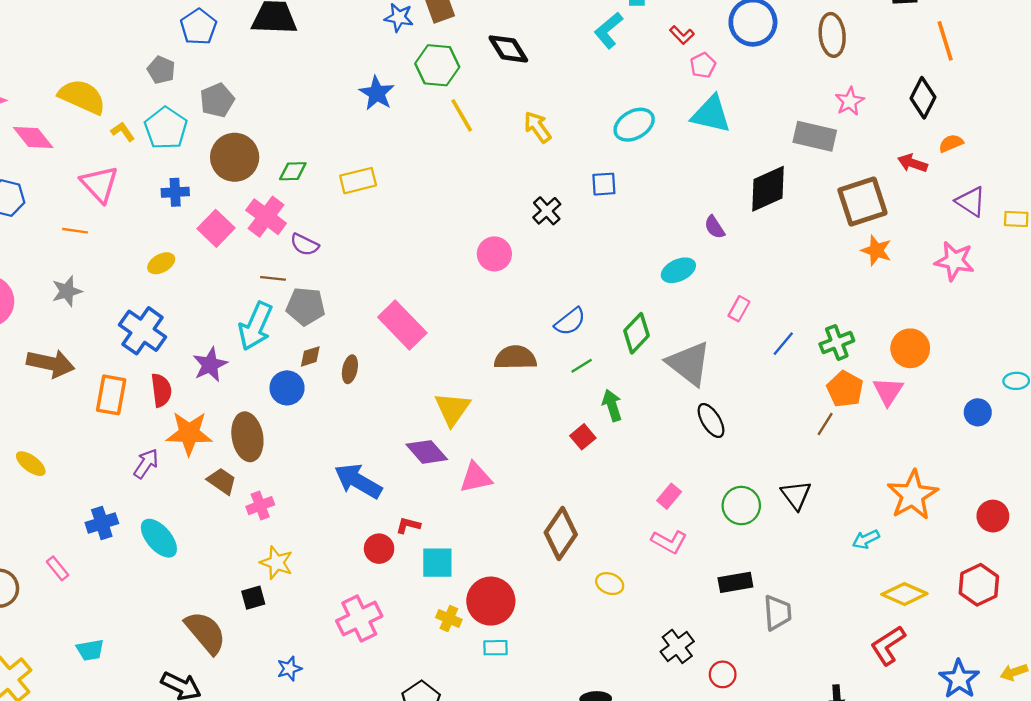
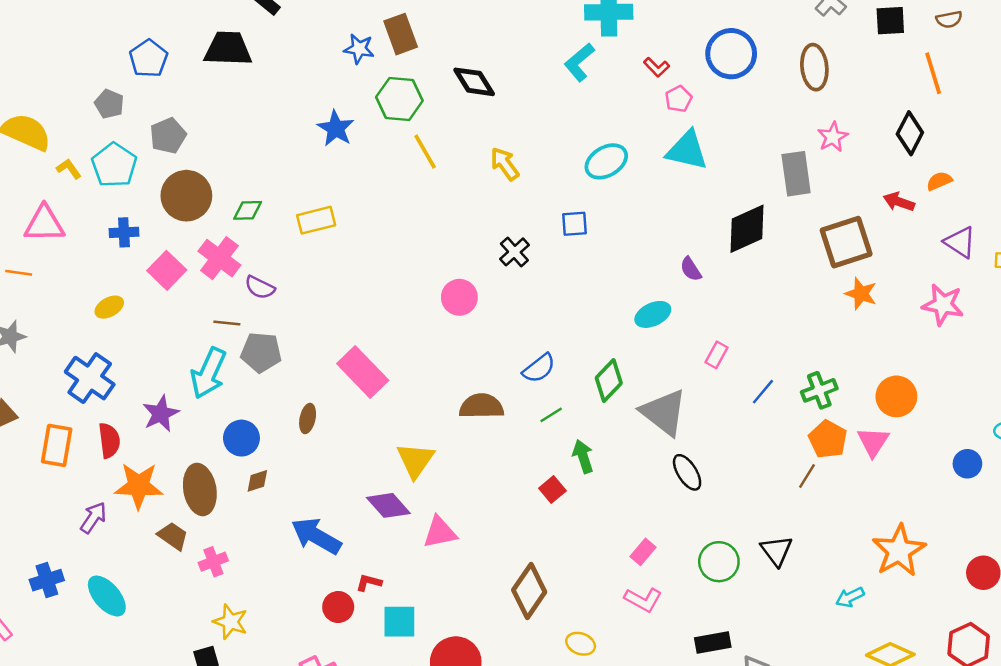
gray rectangle: (815, 136) -> (796, 174), turned 69
pink triangle: (99, 184) -> (44, 224), turned -48
brown diamond: (310, 356) -> (257, 481), moved

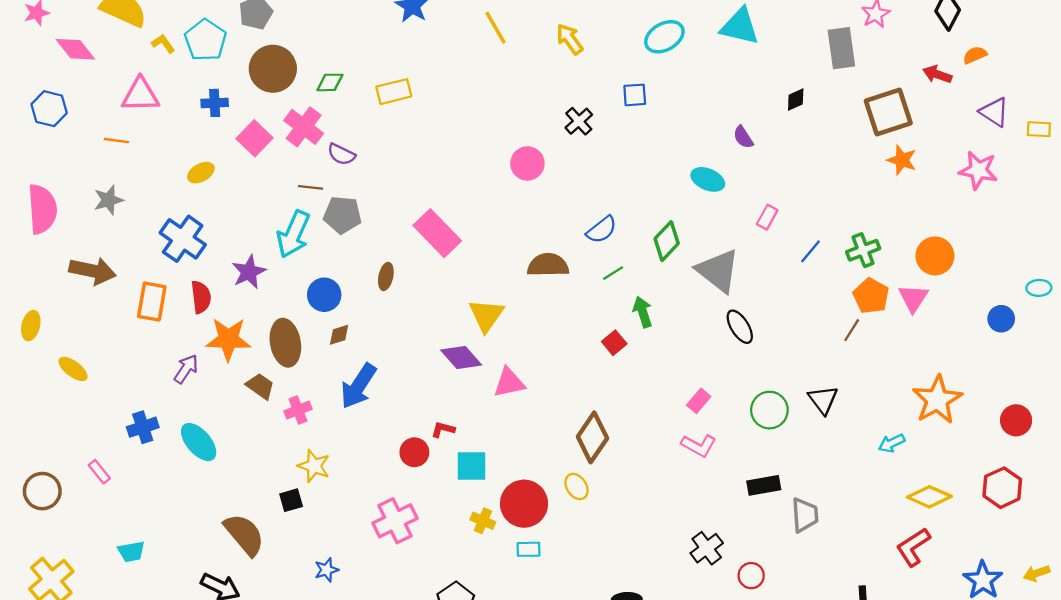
black diamond: (747, 229) -> (796, 100), size x0.5
cyan ellipse: (653, 314) -> (708, 179), turned 48
blue arrow: (316, 536) -> (358, 386), moved, turned -87
yellow ellipse: (581, 644) -> (577, 487), moved, turned 35

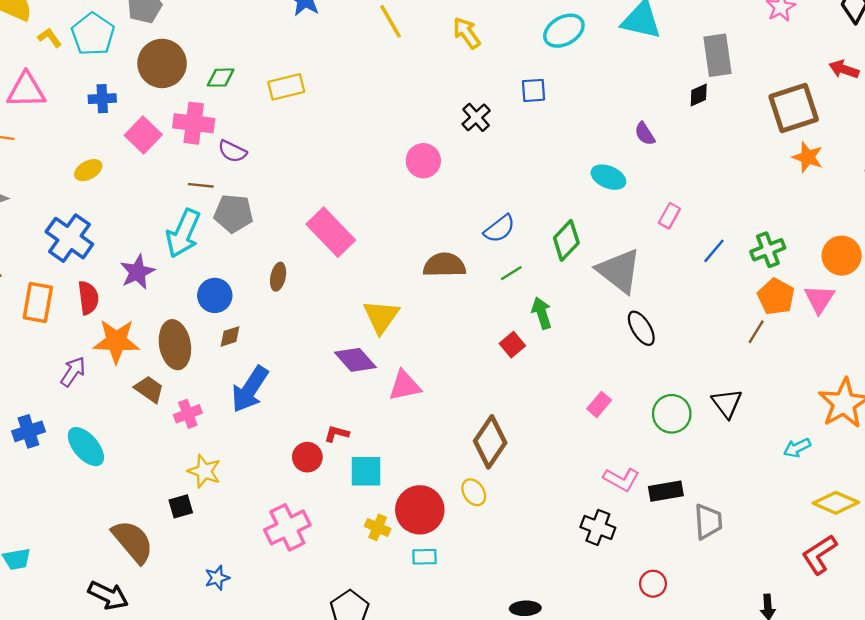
gray rectangle: (841, 48) -> (717, 55), moved
pink cross: (304, 127) -> (194, 123), turned -30
pink L-shape: (699, 445) -> (621, 479), moved
black cross: (707, 548) -> (598, 527), moved, turned -32

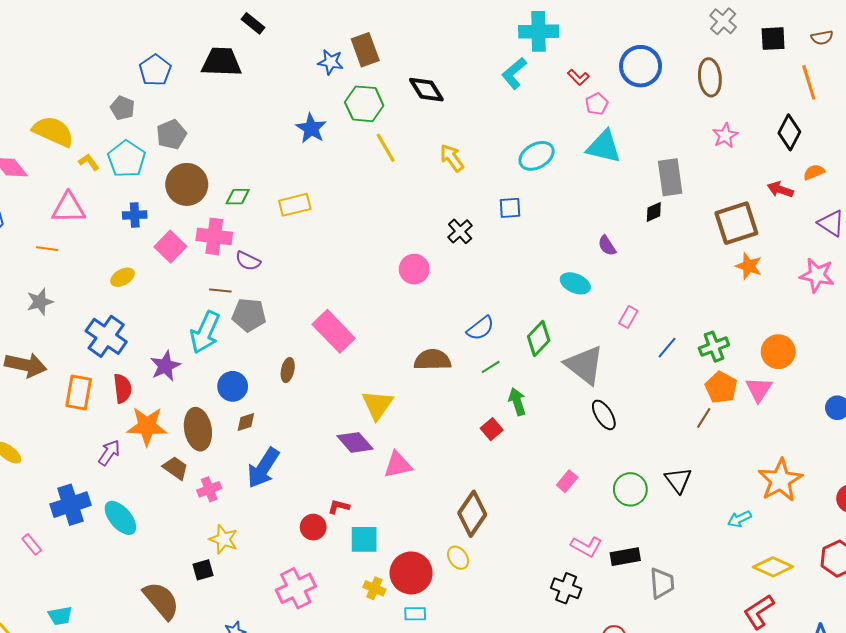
blue cross: (28, 431) -> (70, 505), size x1.4

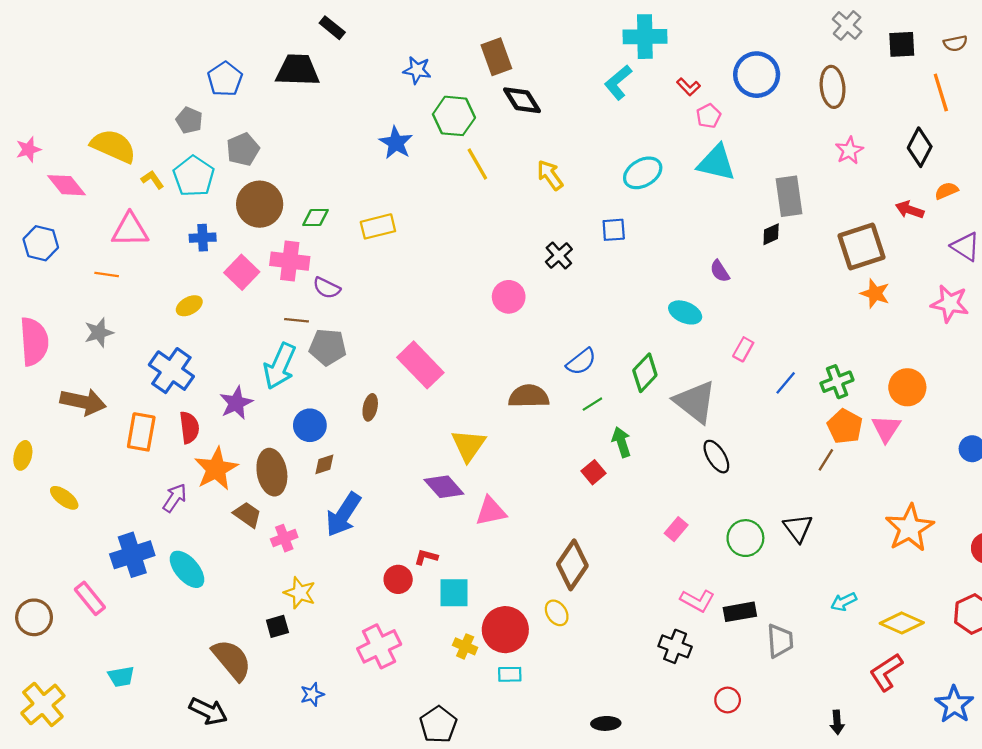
brown rectangle: (365, 50) -> (496, 57), moved
orange star: (147, 426) -> (216, 469), turned -30
cyan arrow: (739, 519) -> (844, 602), moved
pink rectangle: (32, 544) -> (90, 598), size x1.4

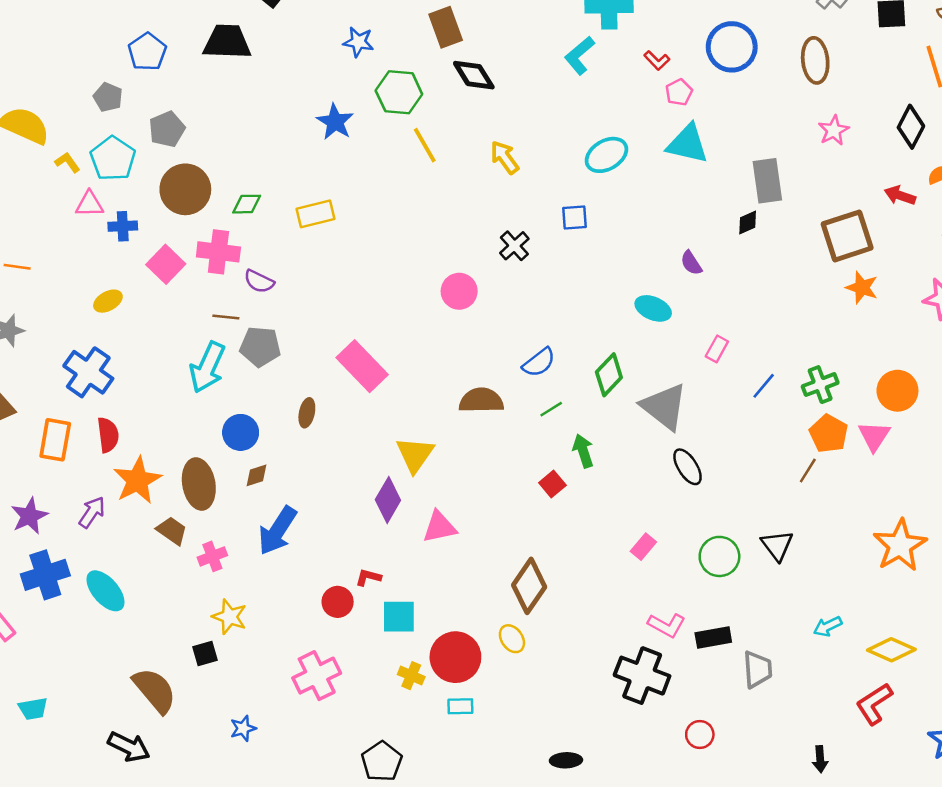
pink triangle: (130, 230) -> (90, 204), moved, size x0.7
purple star: (236, 403) -> (29, 516), moved
purple diamond: (444, 487) -> (388, 500), turned 72
black cross: (675, 646) -> (642, 676), size x1.5

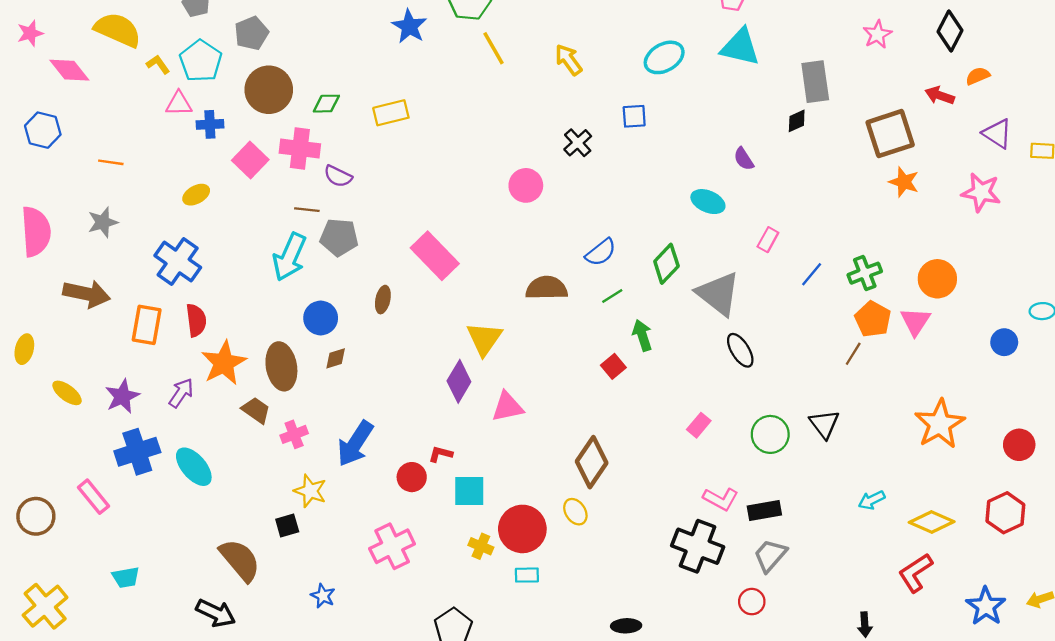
blue arrow: (277, 531) -> (355, 444), moved
gray trapezoid: (758, 669) -> (770, 555), moved, turned -135
blue star: (243, 728) -> (323, 596), turned -30

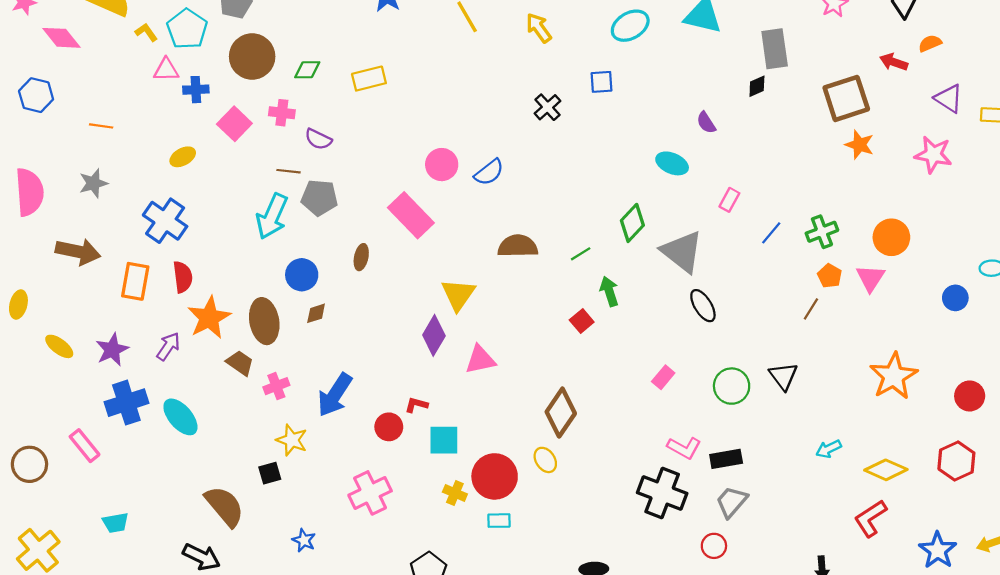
pink cross: (300, 149) -> (282, 113), size x0.7
pink circle: (526, 185) -> (442, 165), moved
blue semicircle: (601, 252) -> (489, 172), moved
orange pentagon: (873, 319) -> (830, 276), size x0.7

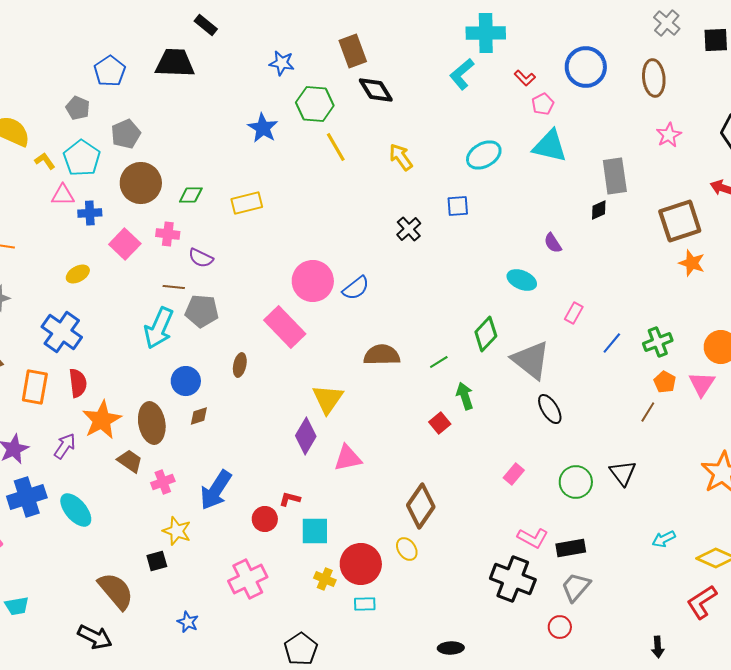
pink circle: (442, 165) -> (313, 281), size x1.4

